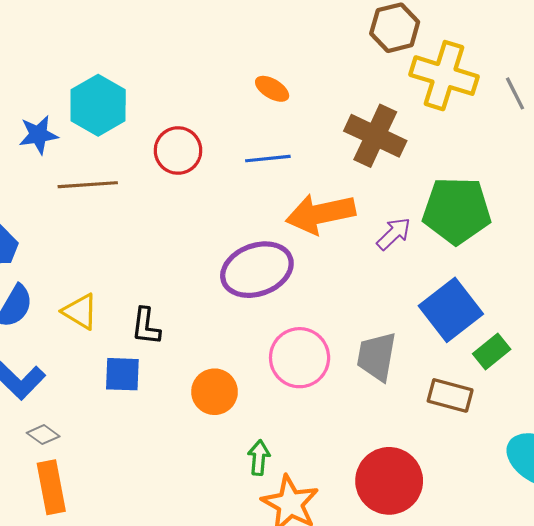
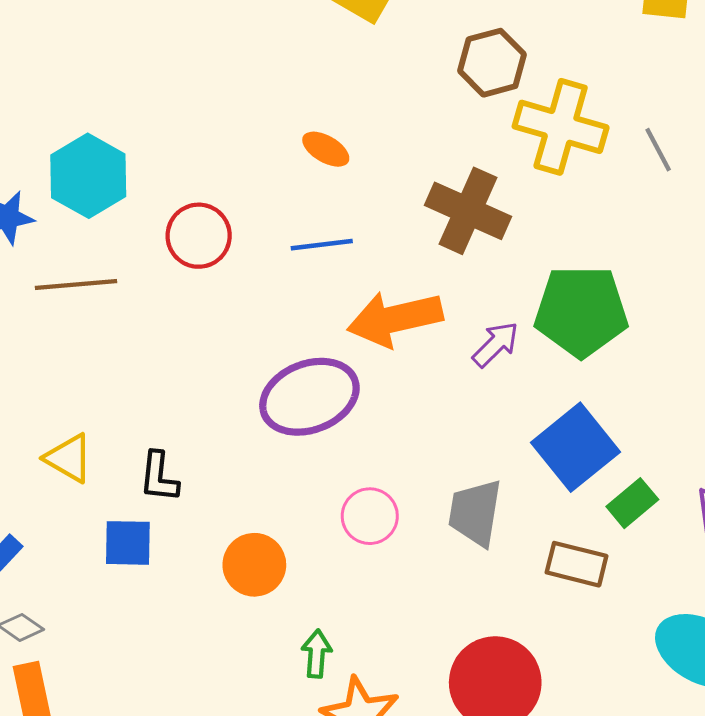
pink circle: (300, 358) -> (370, 516), size x0.7

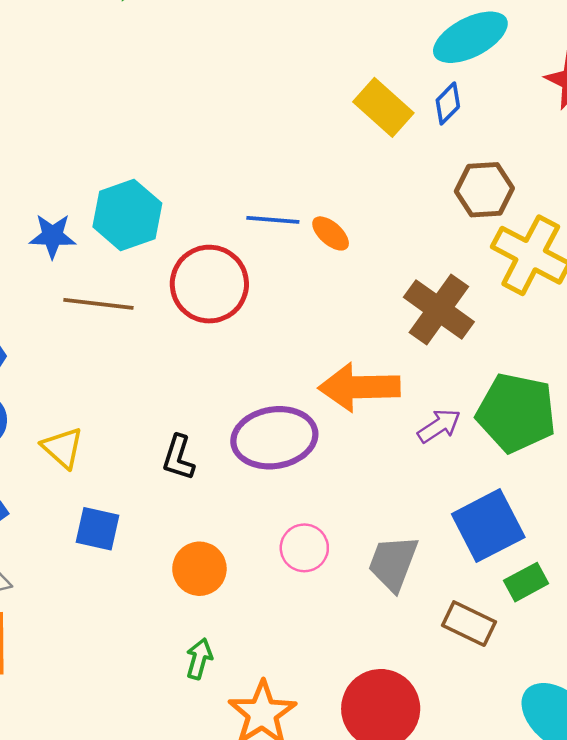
red circle: (199, 236) -> (209, 284), size x1.4
blue line: (322, 245) -> (273, 220), moved
black L-shape: (159, 477) -> (178, 458), moved
green arrow: (317, 654) -> (199, 659), moved

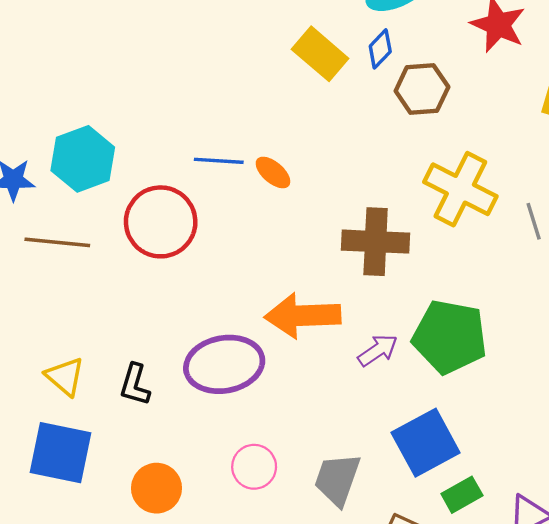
brown hexagon: (484, 190) -> (422, 89), moved
brown cross: (439, 310) -> (376, 242), turned -32
yellow triangle: (63, 448) -> (65, 376), moved
blue square: (97, 529) -> (60, 453), size x1.5

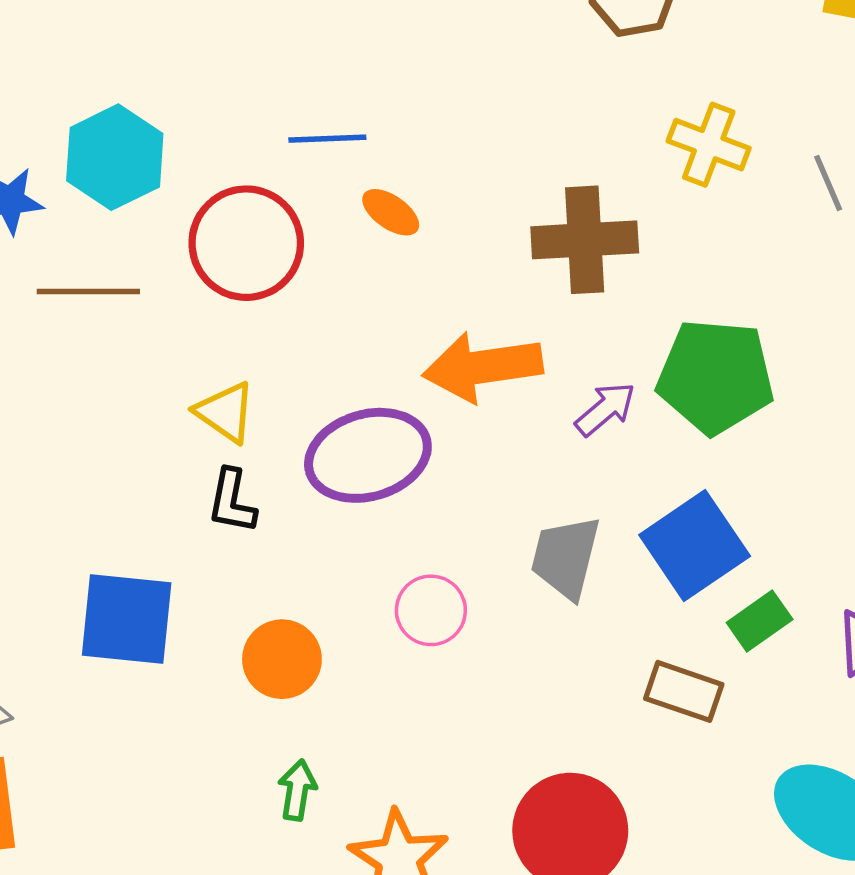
orange ellipse: (273, 172) -> (391, 212), moved
yellow cross: (460, 189) -> (709, 145), size x0.7
yellow triangle: (65, 376) -> (225, 412), moved
gray trapezoid: (337, 479) -> (566, 557), moved

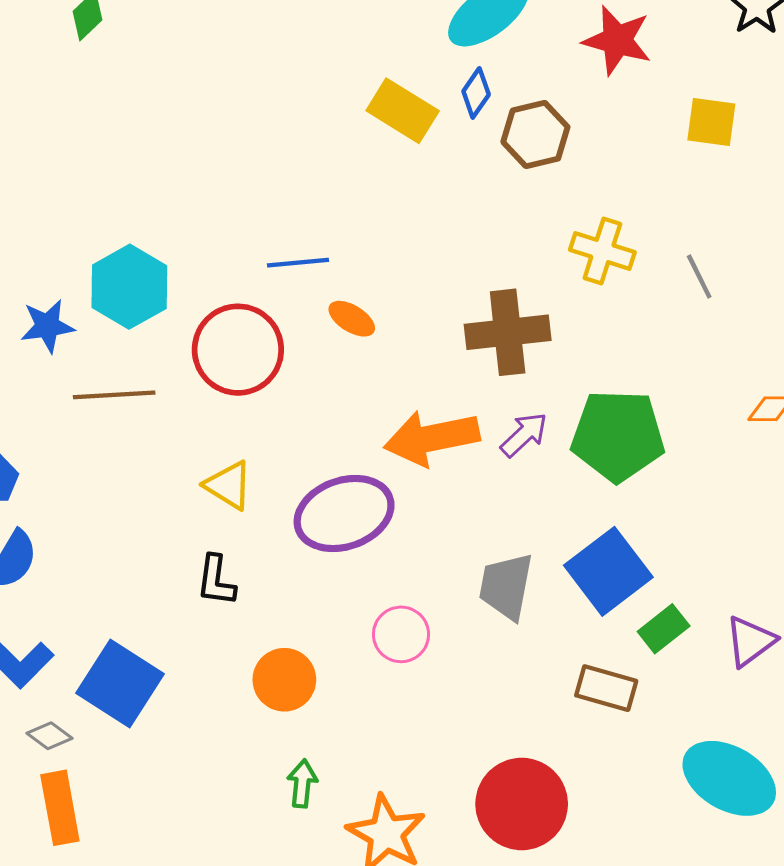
purple arrow: (605, 409) -> (524, 435), moved
black L-shape: (232, 501) -> (216, 581), moved
blue square: (127, 619) -> (120, 683), moved, turned 30

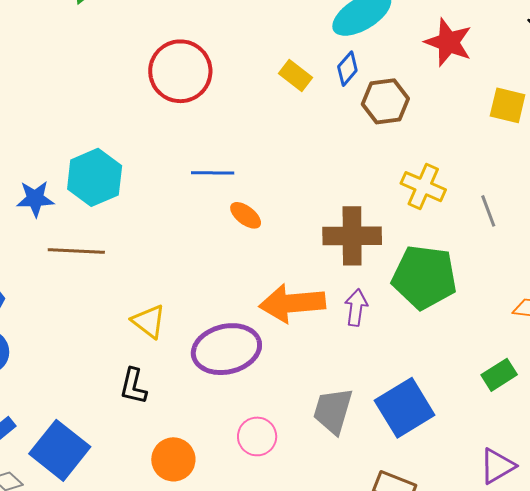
yellow rectangle: (403, 111) -> (295, 76), size x0.7
red circle: (238, 350) -> (180, 71), moved
purple arrow: (524, 435) -> (356, 308), turned -45
green pentagon: (618, 436) -> (424, 277), moved
green rectangle: (664, 629) -> (499, 375), moved

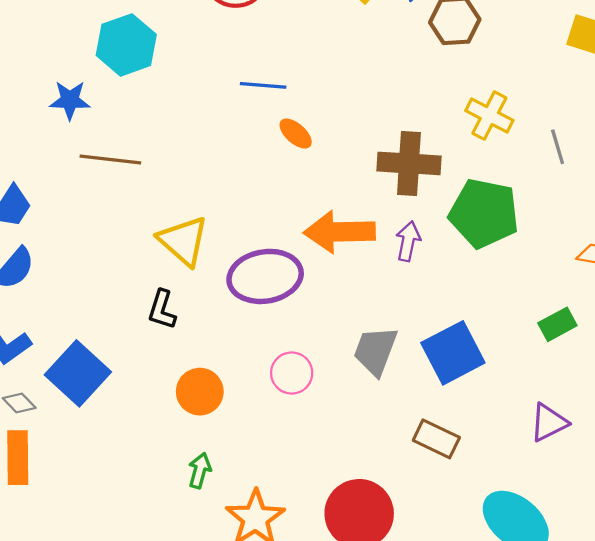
cyan hexagon: (95, 177) -> (126, 45), moved
yellow triangle: (149, 321) -> (183, 241), size x1.4

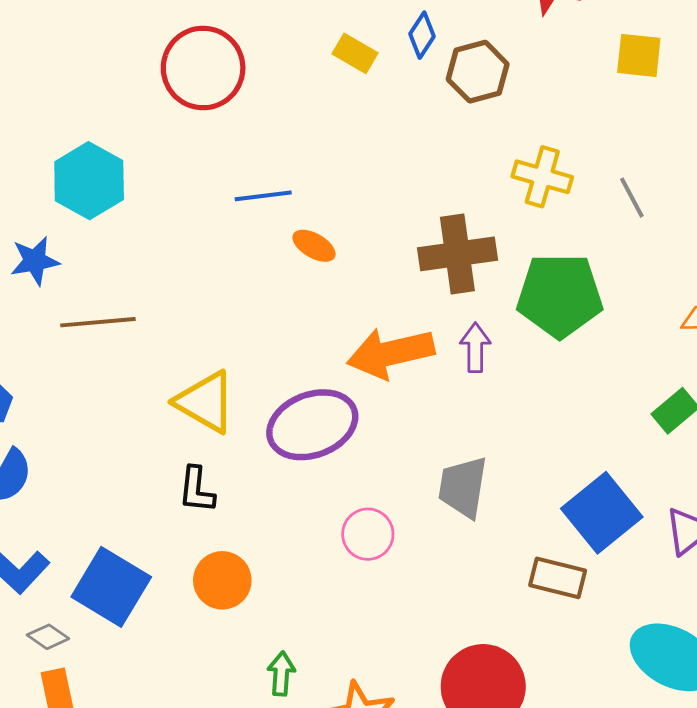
blue square: (453, 353) -> (602, 513), moved
orange circle: (200, 392) -> (222, 580), moved

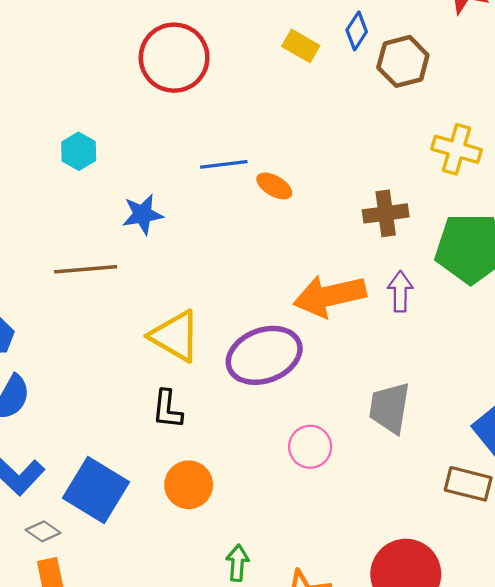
cyan hexagon: (89, 181) -> (79, 151), size x0.6
orange ellipse: (314, 246) -> (274, 186), moved
brown cross: (457, 254) -> (386, 213), size x0.7
blue star: (35, 261) -> (143, 214), moved

